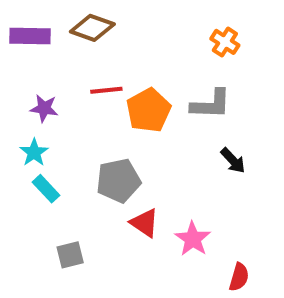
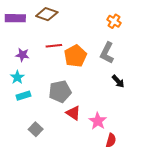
gray L-shape: (211, 104) -> (107, 53), turned 115
cyan rectangle: (46, 189) -> (23, 96), turned -64
gray square: (70, 255) -> (36, 129), turned -32
red semicircle: (239, 277) -> (111, 140), moved

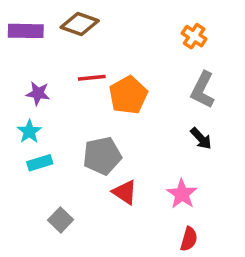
gray L-shape: (107, 53) -> (203, 90), moved
pink star: (98, 121) -> (182, 194), moved

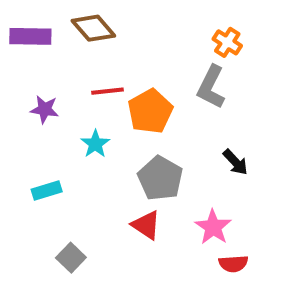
brown diamond: (80, 24) -> (93, 28), turned 30
gray L-shape: (203, 90) -> (211, 87), moved
cyan star: (29, 132) -> (95, 144), moved
gray pentagon: (102, 156) -> (160, 178), moved, turned -30
red semicircle: (189, 239) -> (233, 264), moved, turned 70

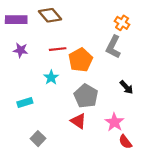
purple star: (45, 109) -> (21, 50), moved
red semicircle: (233, 264) -> (125, 142), turned 56

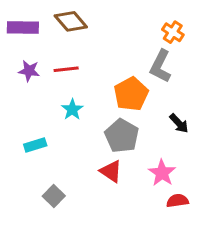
red line: (58, 49) -> (66, 69), moved
orange pentagon: (81, 60) -> (131, 94), moved
red semicircle: (125, 142) -> (177, 201), turned 120

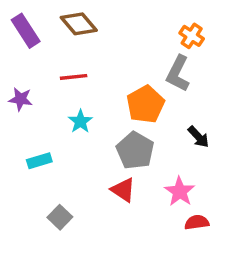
purple rectangle: (23, 28) -> (26, 31), turned 56
purple star: (29, 71) -> (21, 99), moved

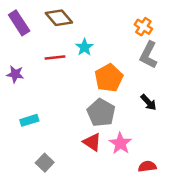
gray L-shape: (178, 74) -> (149, 55), moved
cyan star: (80, 121) -> (84, 47), moved
pink star: (180, 192) -> (120, 143), moved

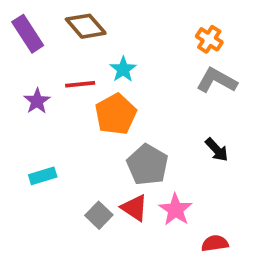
gray L-shape: (149, 55) -> (217, 80), turned 92
purple star: (15, 74) -> (37, 101), moved, turned 30
orange pentagon: (109, 78) -> (116, 114), moved
gray square: (45, 163) -> (99, 215), moved

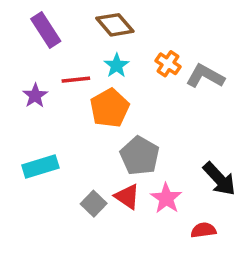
brown diamond: (86, 26) -> (115, 25), moved
purple rectangle: (28, 34) -> (46, 30), moved
orange cross: (209, 39) -> (168, 64), moved
black arrow: (217, 150) -> (219, 179), moved, size x1.5
cyan rectangle: (43, 176) -> (40, 166), size x1.4

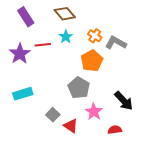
purple star: (35, 96) -> (20, 54), size x1.5
orange pentagon: (110, 108) -> (92, 61), moved
red triangle: (127, 197) -> (71, 126), moved

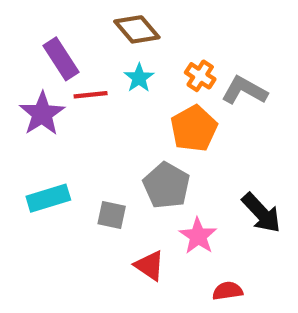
purple rectangle: (26, 17) -> (61, 59), moved
gray square: (53, 115) -> (112, 215), moved, turned -32
red semicircle: (115, 130) -> (228, 291), moved

